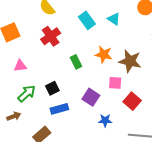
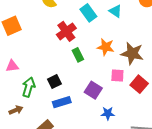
red cross: (51, 36) -> (66, 31), moved
pink triangle: (20, 66) -> (12, 66), moved
green arrow: (27, 94) -> (29, 87), turned -30
red square: (132, 101) -> (139, 84), moved

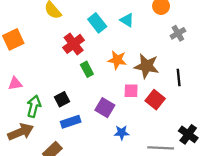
brown arrow: (16, 110) -> (21, 132), size x1.6

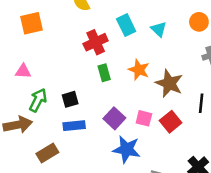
pink square: (131, 91) -> (144, 118), moved
blue star: (122, 133) -> (127, 149), size x1.6

